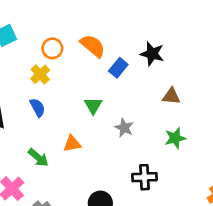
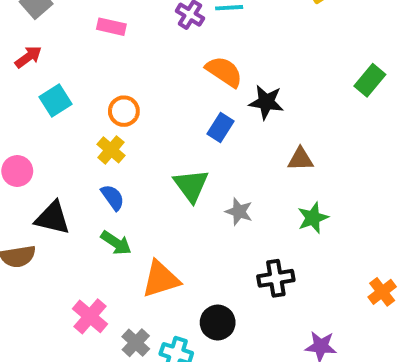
orange semicircle: (93, 46) -> (224, 72), moved
green triangle: (93, 106) -> (191, 185), size x1.4
orange triangle: (72, 144) -> (161, 279), moved, size x1.5
green arrow: (38, 158) -> (116, 243), moved

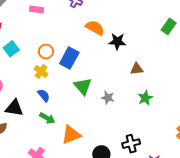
blue rectangle: (221, 128) -> (69, 58), moved, size x1.5
black cross: (276, 278) -> (131, 144), moved

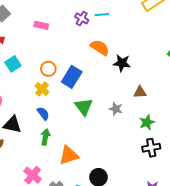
gray star: (108, 98) -> (116, 109), moved
green arrow: (47, 118) -> (45, 137), turned -112
black cross: (131, 144) -> (151, 148), moved

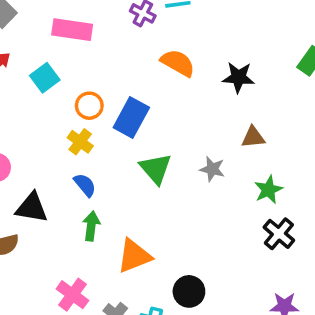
pink rectangle: (41, 25) -> (72, 30), size x1.5
black star: (122, 63) -> (238, 77), moved
cyan square: (13, 64) -> (45, 78), moved
black cross: (151, 148) -> (279, 234), turned -36

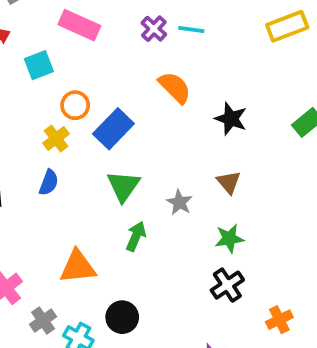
brown triangle: (253, 137) -> (229, 182), turned 40
blue semicircle: (85, 185) -> (49, 183), turned 45
green arrow: (91, 226) -> (136, 236), moved

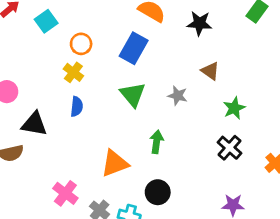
blue rectangle: (113, 129) -> (134, 48), moved
green arrow: (136, 236) -> (157, 142), moved
green star: (229, 238) -> (234, 108), moved

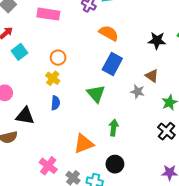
cyan square: (46, 21) -> (19, 52), moved
black star: (199, 23) -> (157, 41), moved
blue rectangle: (134, 48) -> (112, 64), moved
gray star: (178, 96) -> (137, 92), moved

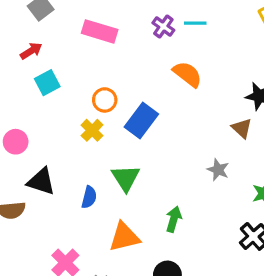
blue rectangle: (112, 64) -> (141, 121), moved
brown triangle: (152, 76) -> (242, 128), moved
green triangle: (96, 94) -> (126, 178), moved
blue semicircle: (55, 103) -> (89, 197), moved

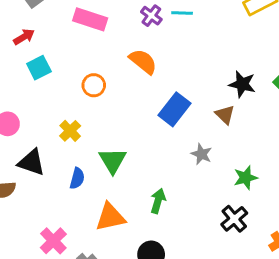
orange semicircle: (187, 74) -> (143, 61), moved
blue rectangle: (141, 121) -> (175, 109), moved
yellow cross: (92, 130) -> (70, 131), moved

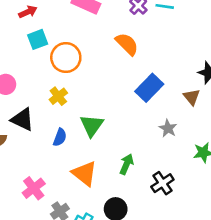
orange circle: (94, 85) -> (66, 58), moved, size x1.5
orange triangle: (110, 217) -> (84, 173), turned 44
black cross: (234, 219) -> (162, 183), moved

